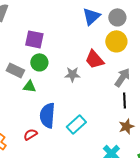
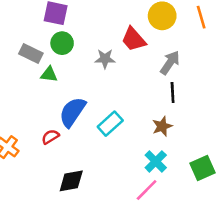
blue semicircle: (47, 115) -> (72, 112), turned 30
brown star: (126, 126) -> (162, 126), moved

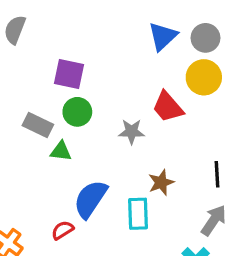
gray arrow: (170, 63) -> (214, 220), moved
cyan rectangle: (110, 124) -> (138, 214), turned -50
brown star: (162, 126) -> (161, 182), moved

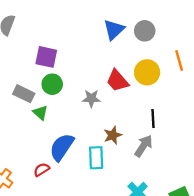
yellow circle: (204, 77) -> (147, 72), moved
green triangle: (61, 151) -> (40, 113), turned 35
black line: (217, 174) -> (153, 119), moved
gray arrow: (214, 220) -> (144, 146), moved

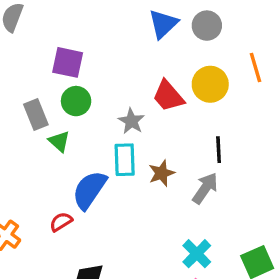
gray rectangle: (24, 94) -> (36, 114), turned 42
gray star: (91, 98) -> (131, 121), turned 30
cyan rectangle: (96, 158) -> (125, 160), moved

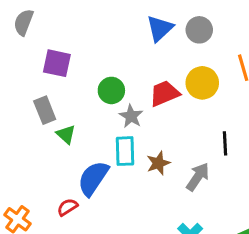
purple square: (68, 62) -> (57, 63), moved
red trapezoid: (168, 96) -> (164, 93), turned 108
green circle: (76, 101) -> (111, 90), moved
black line: (219, 150) -> (225, 143), moved

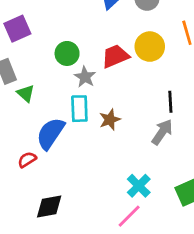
purple square: (57, 63) -> (17, 29), turned -36
gray arrow: (198, 177) -> (162, 132), moved

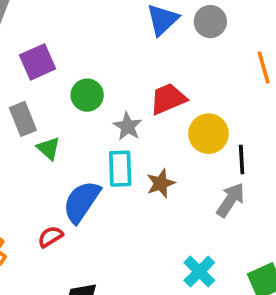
yellow circle: (150, 47) -> (208, 134), moved
green circle: (67, 53) -> (87, 95), moved

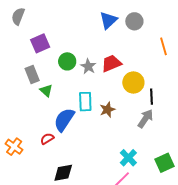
gray star: (128, 126) -> (88, 66), moved

